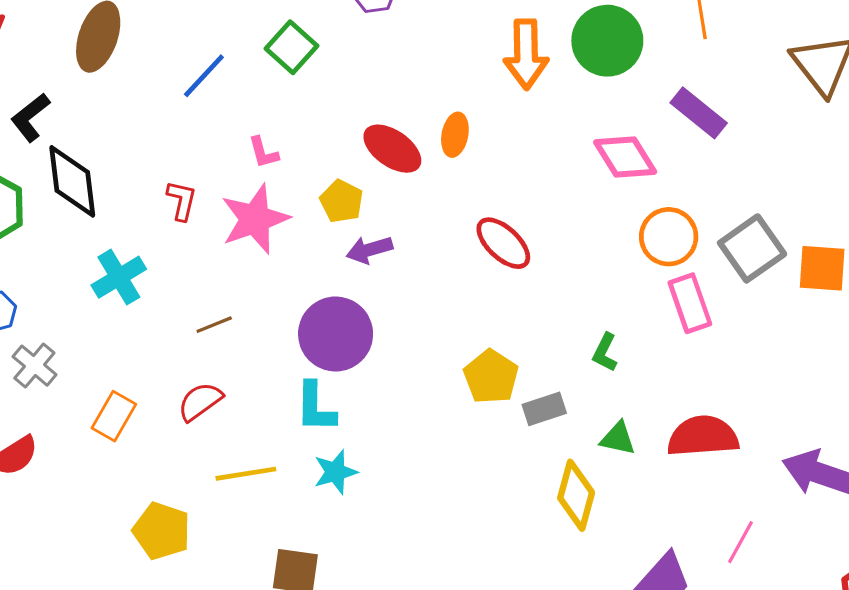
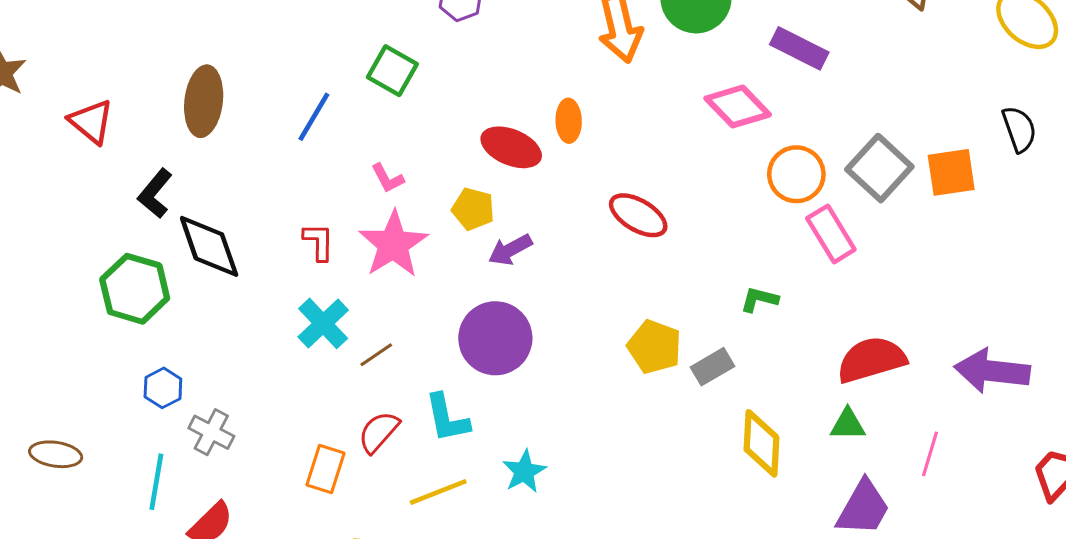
cyan cross: (119, 277) -> (323, 323), moved
green L-shape: (605, 352) -> (759, 299), turned 90
cyan L-shape: (315, 407) -> (447, 418), moved
orange rectangle: (114, 416) -> (326, 469), moved
green triangle: (618, 438) -> (848, 424), moved

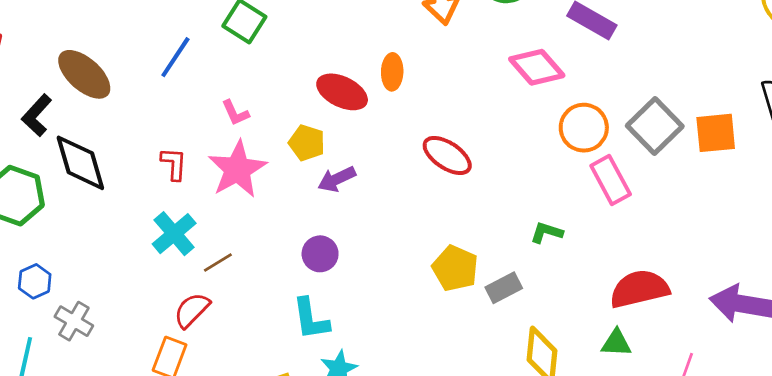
brown ellipse: (204, 101) -> (84, 74), moved, turned -58
purple circle: (495, 338) -> (320, 254), size x0.6
cyan L-shape: (447, 418) -> (311, 319), moved
red semicircle: (379, 432) -> (192, 310), moved

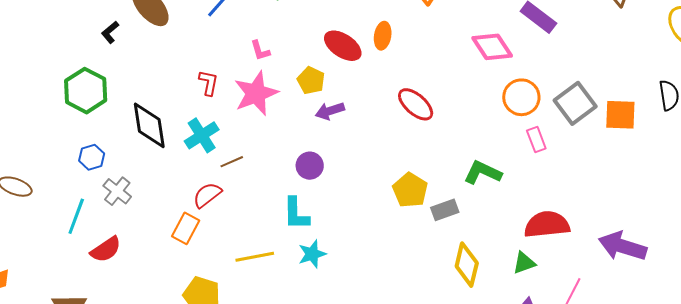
black L-shape: (37, 115) -> (110, 32), size x0.7
black diamond: (80, 163) -> (149, 125), moved
pink rectangle: (611, 180) -> (536, 139), size x0.7
green L-shape: (547, 233) -> (483, 173), size x1.5
green triangle: (616, 343) -> (524, 263), turned -30

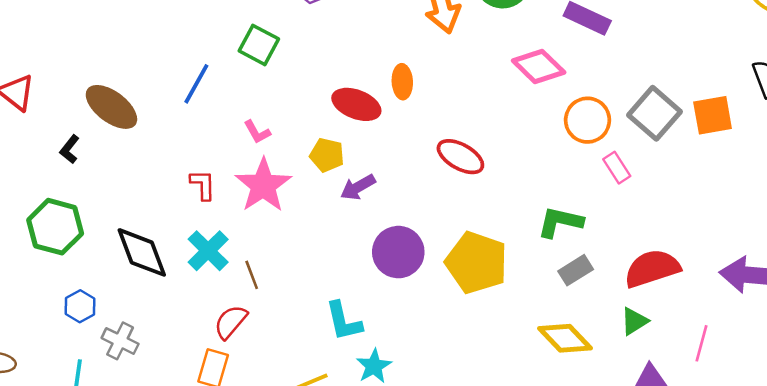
brown line: (232, 162) -> (252, 275), turned -75
purple circle: (310, 166) -> (398, 252), moved, size x1.5
yellow pentagon: (410, 190) -> (476, 263), size x1.4
gray rectangle: (445, 210) -> (576, 270), moved
yellow diamond: (467, 265) -> (565, 338), turned -45

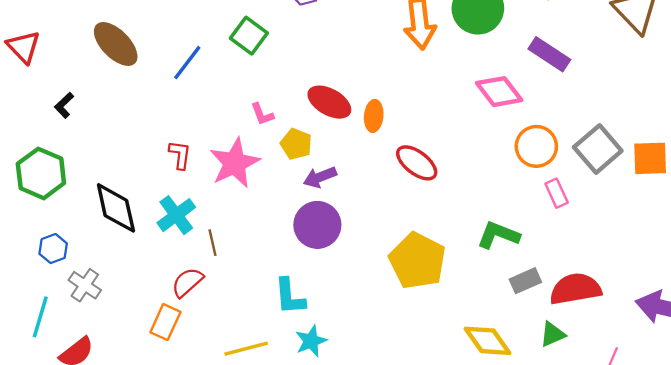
orange ellipse: (402, 82) -> (374, 116), moved
brown ellipse: (111, 107) -> (116, 44), moved
pink L-shape: (257, 132) -> (262, 114), moved
purple circle: (398, 252) -> (317, 225), moved
gray rectangle: (576, 270) -> (525, 281), moved

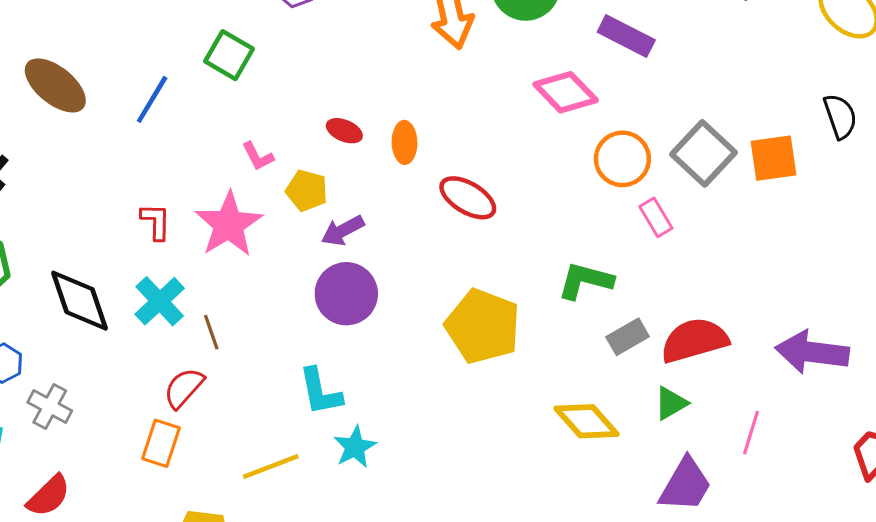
red ellipse: (329, 102) -> (344, 131), size x0.6

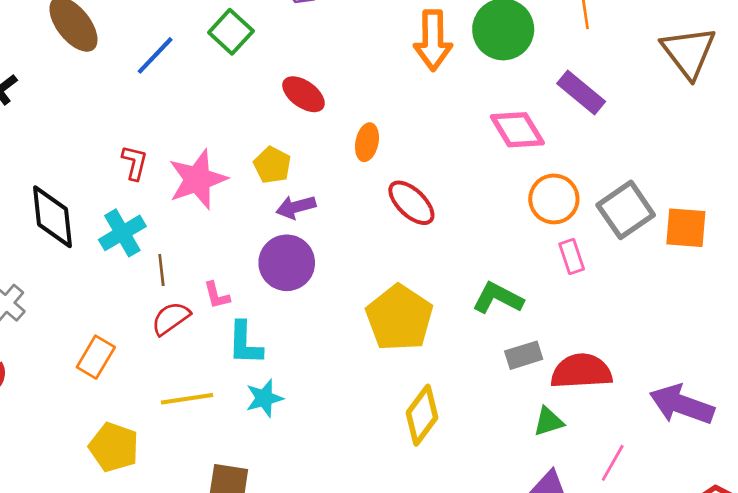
red ellipse: (344, 131) -> (304, 94), moved, size x1.4
pink L-shape: (258, 156) -> (217, 295), moved
red semicircle: (184, 388) -> (171, 318), moved
yellow diamond: (587, 421) -> (422, 415), moved, turned 66

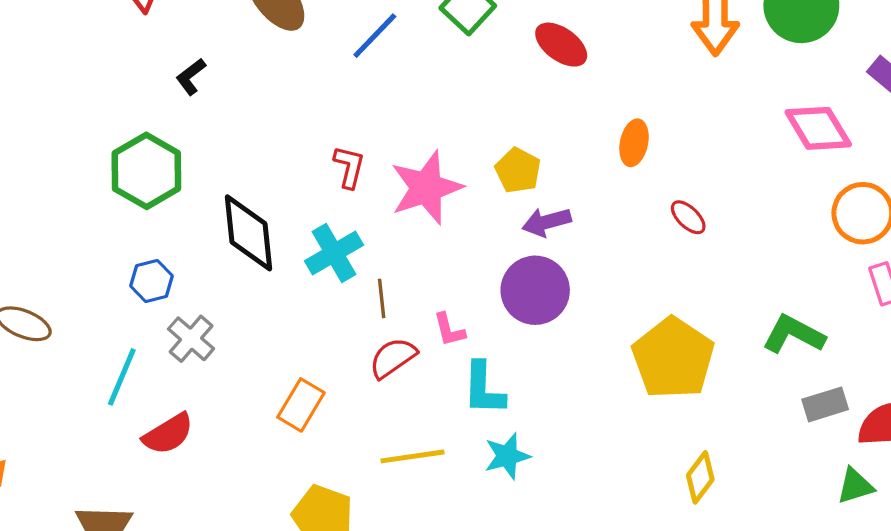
red ellipse: (304, 94) -> (561, 45), moved
red ellipse: (411, 203) -> (688, 217), size x0.6
yellow diamond: (422, 415) -> (700, 477), size x0.7

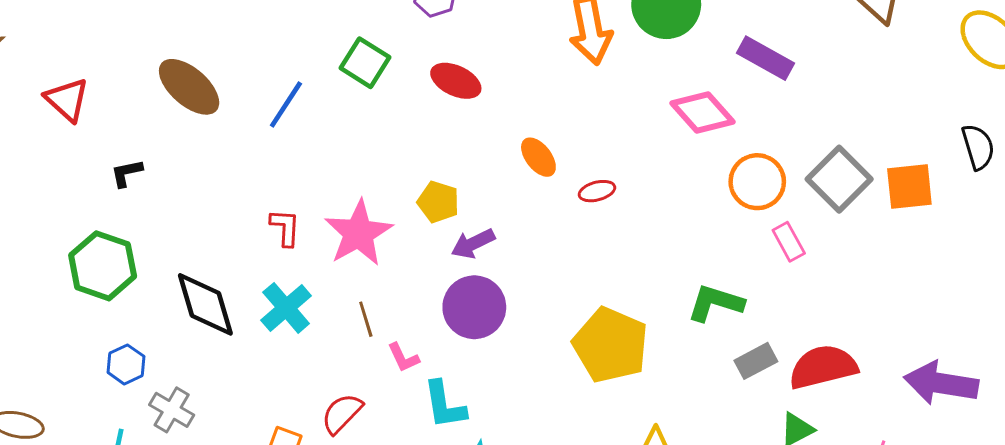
black L-shape: (191, 77) -> (127, 173), turned 36
orange ellipse: (634, 143) -> (538, 157), turned -39
red ellipse: (688, 217) -> (597, 191), moved, turned -48
brown line: (382, 298) -> (366, 319), moved
red semicircle: (393, 358) -> (342, 413), moved

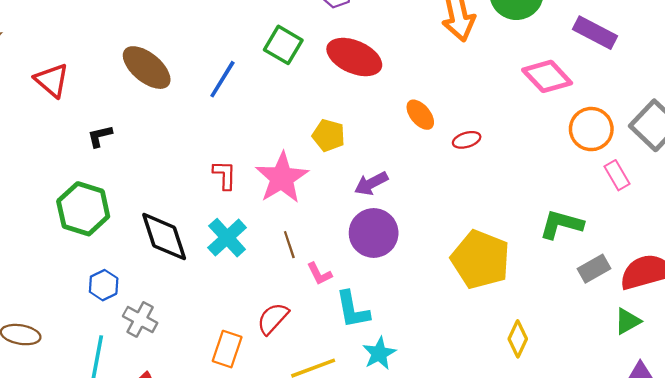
red ellipse: (456, 81) -> (354, 57), size x1.4
yellow pentagon: (438, 202) -> (329, 135), moved

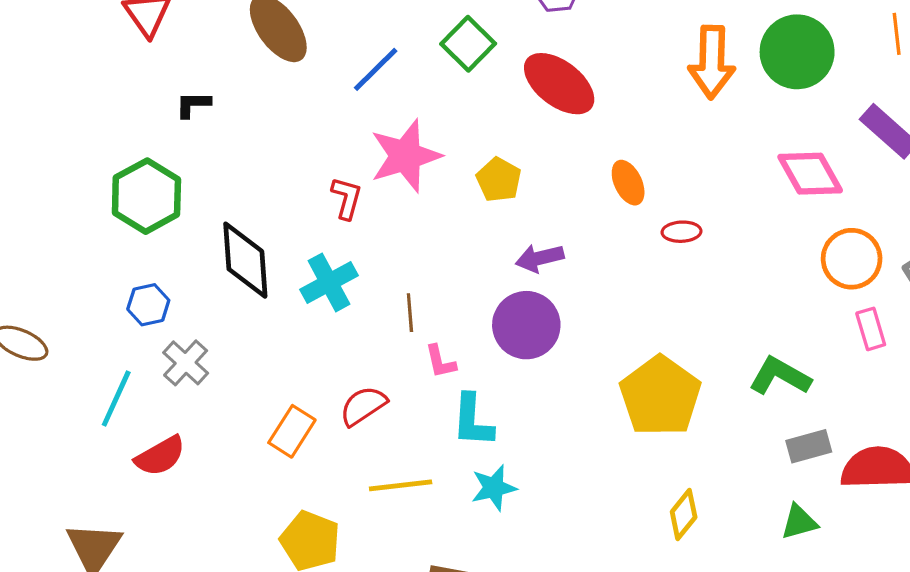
pink star: (282, 178) -> (405, 156), moved
green triangle: (628, 321) -> (799, 522), moved

